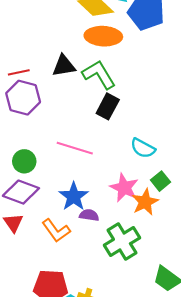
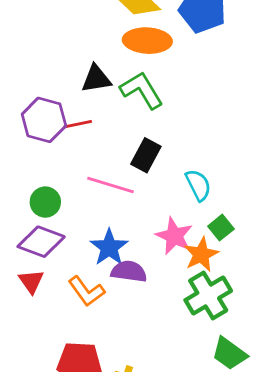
red line: (19, 72) -> (78, 124), moved
black rectangle: (108, 106) -> (146, 155), moved
cyan semicircle: (143, 148) -> (198, 185), turned -145
purple semicircle: (89, 215) -> (129, 271), size x1.4
green cross: (122, 241) -> (208, 296), moved

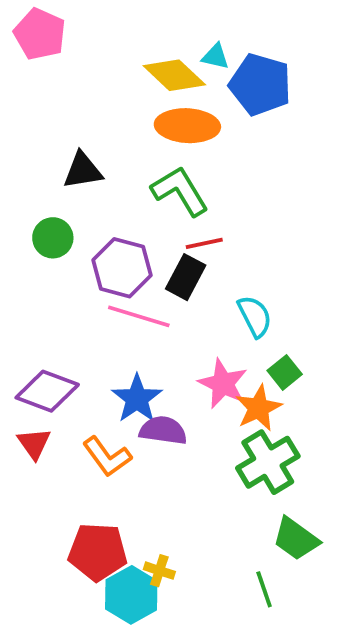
black triangle: (96, 79) -> (83, 171), moved
purple hexagon: (44, 120) -> (122, 268), moved
red line: (78, 124) -> (204, 243), moved
green circle: (45, 202) -> (53, 238), moved

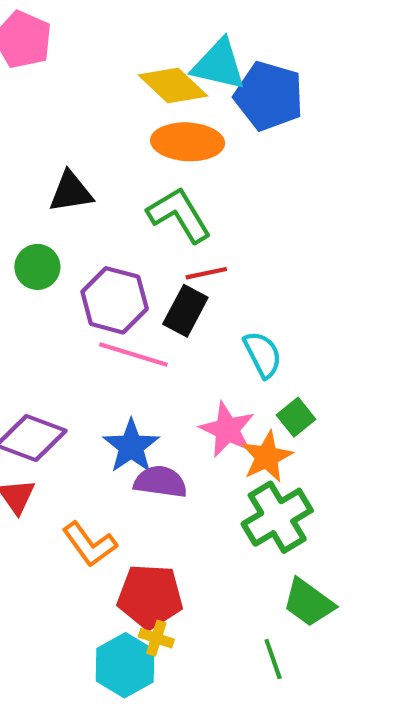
cyan triangle: (215, 56) -> (219, 65), size x1.8
orange L-shape: (107, 457) -> (90, 544), moved
red pentagon: (98, 552) -> (150, 596), moved

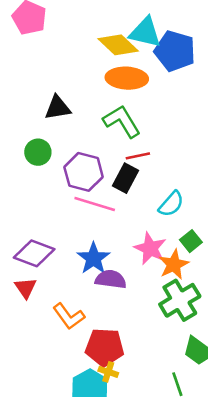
cyan semicircle: (263, 355) -> (171, 204), turned 68

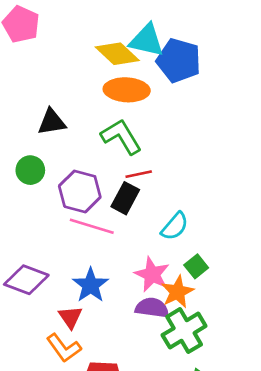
purple semicircle: (111, 279) -> (152, 308), moved
red triangle: (26, 288) -> (70, 317), moved

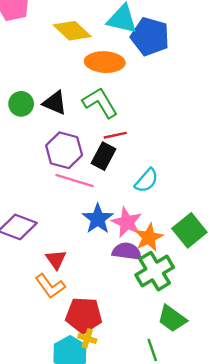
yellow diamond: (117, 54) -> (72, 31), moved
black triangle: (52, 122) -> (55, 103), moved, turned 32
green circle: (30, 170) -> (21, 104), moved
green square: (196, 266) -> (189, 230), moved, size x1.6
blue star: (91, 285) -> (98, 219), moved

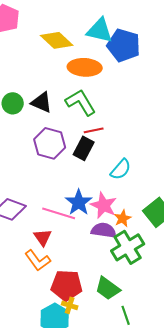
pink line: (75, 180) -> (59, 213), moved
orange star: (149, 237) -> (123, 218), size x0.7
green trapezoid: (172, 319) -> (108, 288), moved

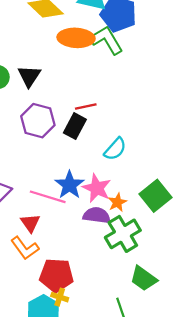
black triangle: (42, 102) -> (29, 76), turned 40
green L-shape: (81, 102) -> (107, 40), moved
green trapezoid: (108, 288) -> (144, 279), moved

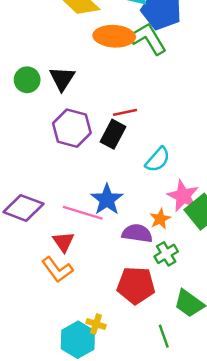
pink star: (97, 188) -> (183, 196), moved
green cross: (123, 234) -> (166, 254), size x0.6
red pentagon: (56, 275) -> (136, 285), moved

